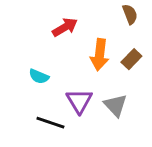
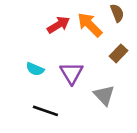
orange arrow: (100, 55) -> (90, 25), moved, turned 128
purple triangle: (79, 101) -> (72, 73), moved

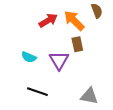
brown rectangle: (118, 53) -> (77, 44), moved, turned -56
gray triangle: (104, 95) -> (89, 96), moved, turned -36

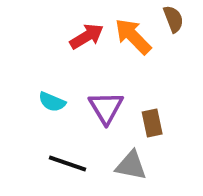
brown rectangle: (77, 44) -> (152, 123), moved
gray triangle: (89, 96) -> (131, 165), moved

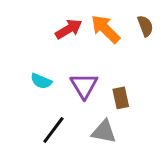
brown semicircle: (173, 19) -> (145, 26), moved
black line: (67, 164) -> (53, 130), turned -72

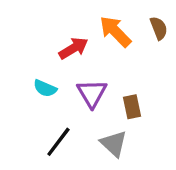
red arrow: (69, 29) -> (73, 48), moved
gray triangle: (104, 132) -> (114, 144), turned 32

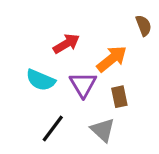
orange arrow: (115, 31) -> (112, 59), moved, turned 96
cyan semicircle: (45, 88) -> (41, 80), size x1.4

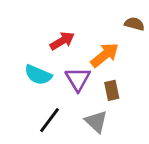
brown semicircle: (144, 26) -> (134, 24), turned -54

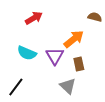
red arrow: (62, 41) -> (34, 18), moved
black line: (49, 120) -> (16, 87), moved

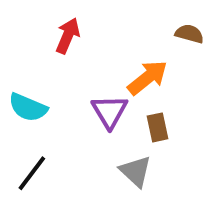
red arrow: (34, 18) -> (68, 36), turned -36
cyan semicircle: (27, 53) -> (28, 107), moved

